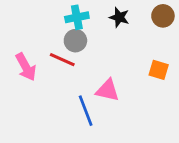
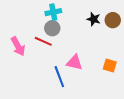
brown circle: (163, 16) -> (113, 20), moved
black star: (119, 17) -> (94, 19), moved
orange square: (159, 70) -> (110, 65), moved

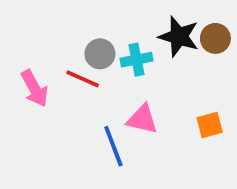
cyan cross: (53, 12) -> (136, 60), moved
black star: (94, 19) -> (179, 37), size x1.5
orange square: (110, 65) -> (210, 125), turned -32

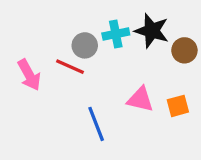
brown circle: (215, 38) -> (184, 50), moved
cyan cross: (136, 60) -> (116, 34), moved
pink triangle: (142, 119) -> (140, 99), moved

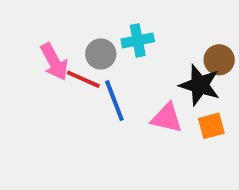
black star: (152, 31) -> (200, 85), moved
pink arrow: (29, 75) -> (54, 62), moved
blue line: (96, 124) -> (114, 101), moved

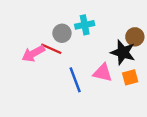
pink arrow: (54, 62) -> (33, 54), moved, turned 90
blue line: (114, 101) -> (75, 80), moved

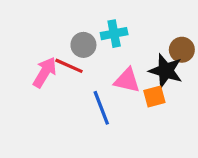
pink arrow: (33, 54) -> (45, 72), turned 150
pink triangle: (103, 73) -> (127, 80), moved
orange square: (130, 77) -> (154, 97), moved

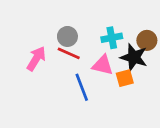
cyan cross: (114, 34) -> (112, 38), moved
red line: (69, 66) -> (69, 53), moved

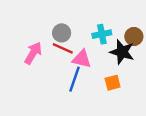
pink triangle: (103, 65) -> (82, 59), moved
orange square: (125, 78) -> (113, 83), moved
blue line: (82, 87) -> (75, 79), turned 40

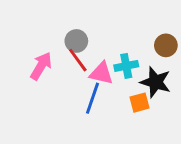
cyan cross: (102, 34) -> (126, 66), moved
red line: (63, 48) -> (78, 60), turned 30
black star: (122, 52) -> (156, 82), moved

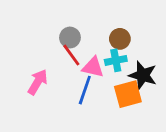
brown circle: (166, 45) -> (120, 39), moved
pink arrow: (41, 66) -> (38, 82), moved
orange square: (139, 103) -> (128, 94), size x1.5

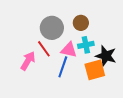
gray circle: (70, 38) -> (52, 28), size x1.5
brown circle: (120, 39) -> (81, 23), moved
red line: (71, 55) -> (44, 49), moved

